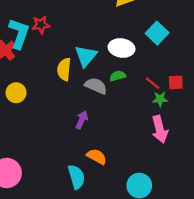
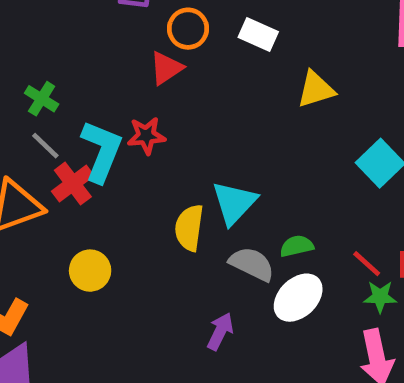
white ellipse: (122, 48) -> (298, 298), moved, turned -55

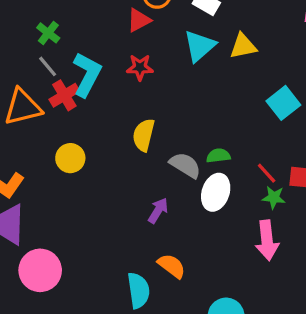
red star: (146, 136) -> (140, 67), moved
cyan triangle: (234, 203) -> (200, 46), moved
white ellipse: (298, 298) -> (216, 192), turned -33

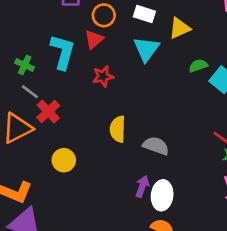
yellow triangle: (243, 46) -> (180, 28), moved
cyan L-shape: (87, 74) -> (63, 52), moved
green semicircle: (218, 156) -> (198, 66), moved
white ellipse: (216, 192) -> (162, 195), moved

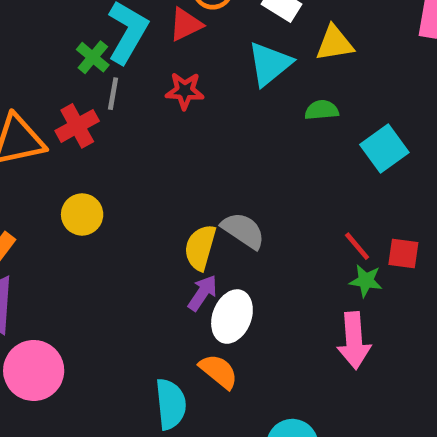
green cross: (25, 65) -> (93, 57), moved
green semicircle: (198, 66) -> (322, 110), moved
gray line: (30, 92) -> (113, 94), moved, turned 48
yellow semicircle: (118, 129) -> (200, 247), moved

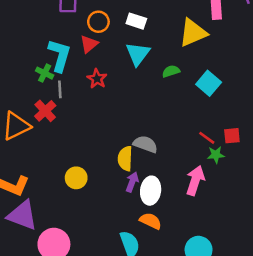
yellow triangle: (335, 43) -> (193, 33), moved, size x1.4
red star: (185, 91) -> (97, 79), turned -30
yellow circle: (82, 214) -> (76, 178), moved
pink arrow: (354, 341) -> (195, 180), moved, turned -144

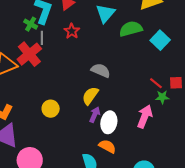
green semicircle: (171, 71) -> (131, 29), size x1.6
red cross: (45, 111) -> (29, 54), size x1.4
gray semicircle: (145, 144) -> (101, 70), moved
yellow semicircle: (125, 159) -> (90, 96), turned 30

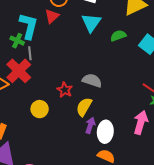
green semicircle: (131, 29) -> (118, 36), size x0.7
red star: (72, 31) -> (65, 90), moved
yellow circle: (51, 109) -> (40, 109), moved

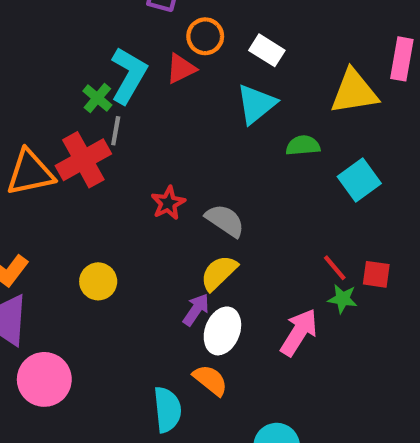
red star: (65, 90) -> (168, 203), moved
yellow semicircle: (84, 107) -> (219, 273), moved
yellow circle: (40, 109) -> (98, 281), moved

